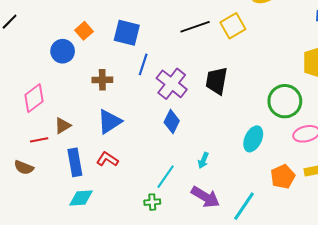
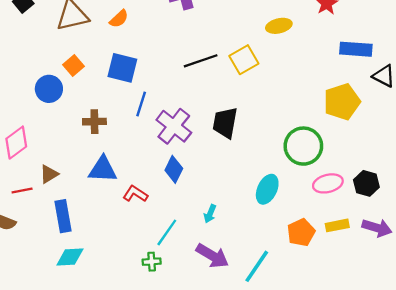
blue triangle: (109, 122) -> (103, 169), turned 36
red L-shape: (107, 159) -> (135, 194), moved

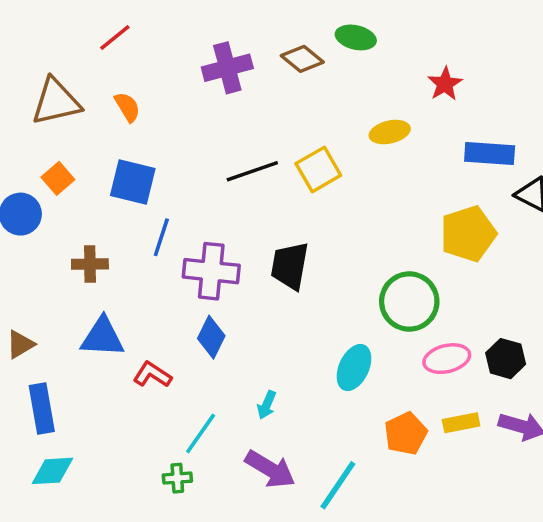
orange semicircle: (119, 19) -> (127, 107), turned -78
yellow ellipse: (279, 26) -> (390, 132), moved
purple cross: (174, 126) -> (211, 271), turned -32

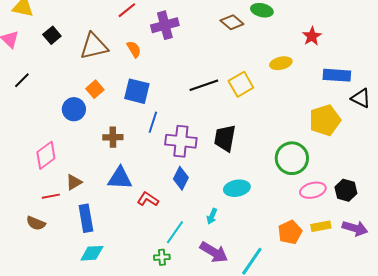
purple cross: (227, 68) -> (165, 25), moved
cyan ellipse: (354, 368) -> (237, 188), moved, turned 55

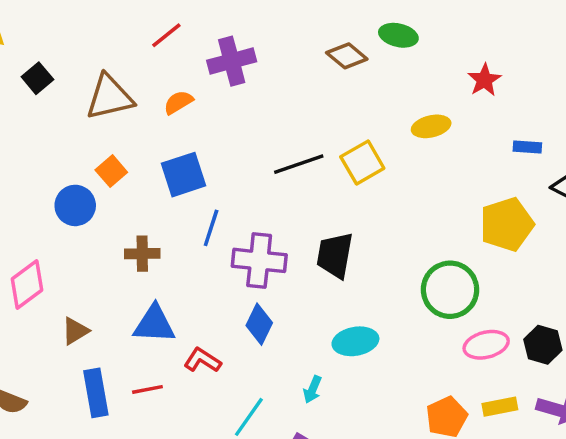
orange semicircle: (134, 49) -> (178, 102), turned -90
blue rectangle: (337, 75) -> (527, 147), size x0.6
blue square: (137, 91) -> (184, 175), turned -32
red line: (51, 196) -> (147, 389), moved

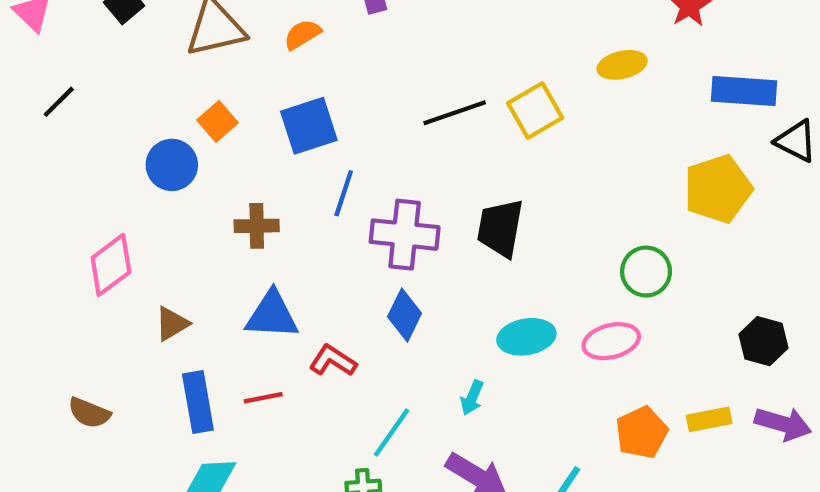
blue rectangle: (527, 147) -> (744, 91), size x1.8
green circle: (450, 290) -> (646, 272), size x0.7
pink ellipse: (486, 345) -> (611, 341), moved

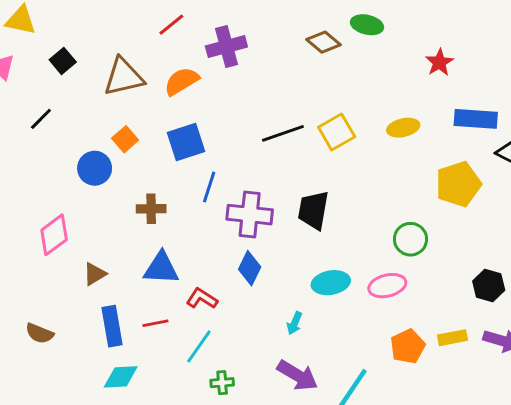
orange semicircle: (302, 34) -> (182, 81), size x1.4
yellow ellipse: (622, 65) -> (403, 128), moved
black line: (59, 102) -> (41, 119), moved
cyan line: (392, 432) -> (199, 346), moved

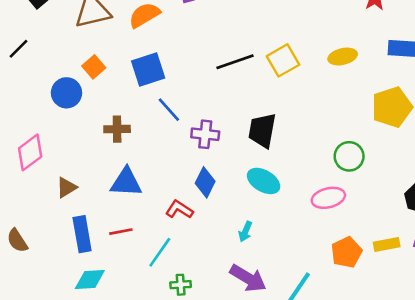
blue line: (209, 187) -> (169, 110), turned -60
purple cross: (250, 215) -> (205, 134), size x0.7
cyan ellipse: (331, 283) -> (264, 181), moved, turned 40
red L-shape: (202, 299) -> (179, 209), moved
brown semicircle: (40, 333) -> (17, 241), turned 35

